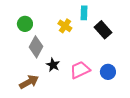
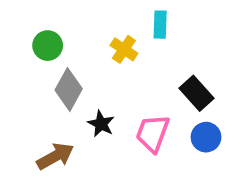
black rectangle: (103, 30) -> (196, 93), moved
pink trapezoid: (80, 70) -> (153, 133), turned -45

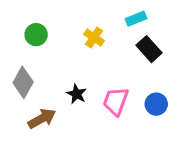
cyan rectangle: (160, 25) -> (136, 19), moved, turned 66
gray diamond: (69, 89) -> (23, 82), moved
black rectangle: (196, 93) -> (149, 49), moved

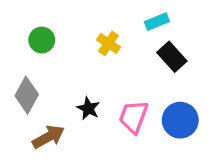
blue circle: (156, 104) -> (180, 120), size x1.4

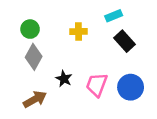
yellow cross: (108, 43) -> (78, 31), turned -35
gray diamond: (27, 95) -> (34, 57), moved

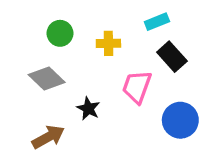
green circle: (30, 29) -> (60, 33), moved
gray diamond: (34, 57) -> (47, 78), turned -75
pink trapezoid: (97, 85) -> (137, 87), moved

